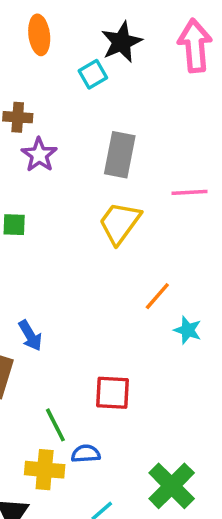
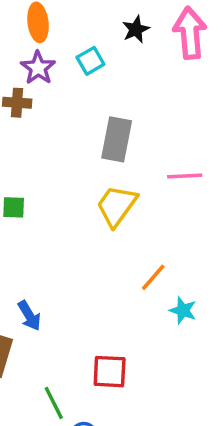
black star: (122, 42) -> (136, 29), moved, size x0.7
purple star: (39, 155) -> (38, 68), moved

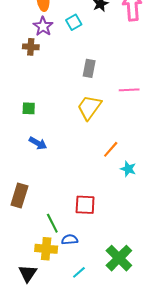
gray rectangle: (117, 139) -> (89, 68), size x0.7
blue arrow: (29, 316) -> (38, 143), moved, turned -30

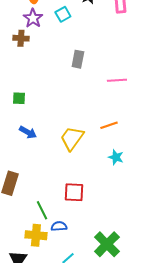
yellow trapezoid: (89, 107) -> (72, 138), moved
orange line: (111, 149) -> (109, 125), moved, turned 30

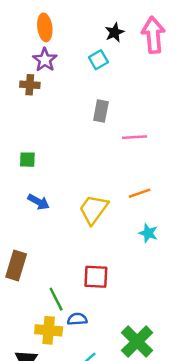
cyan square: (63, 14) -> (98, 60), moved
pink line: (117, 80) -> (135, 137), moved

